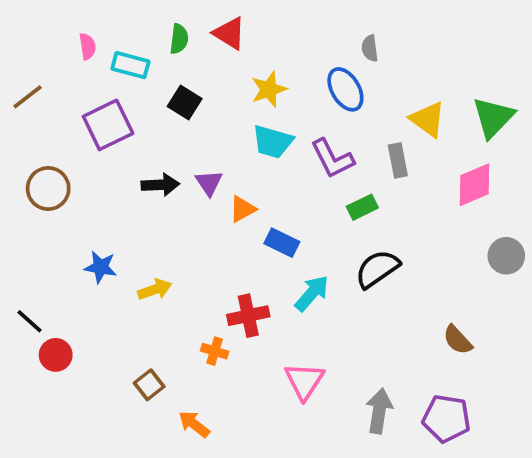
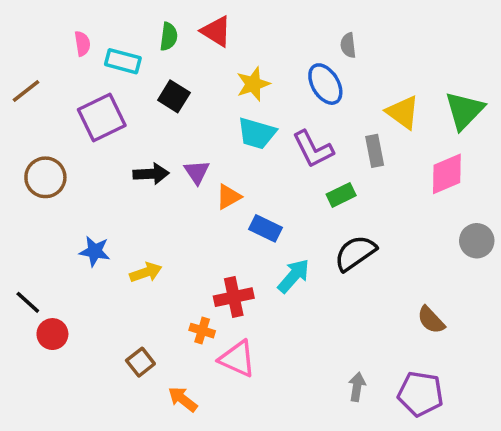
pink triangle: (304, 381) -> (237, 359), moved, turned -39
gray arrow: (379, 411) -> (357, 387), size x0.7

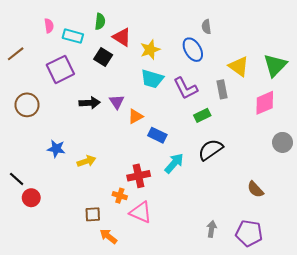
red triangle: (216, 31) -> (122, 37), moved
brown square: (140, 362) -> (93, 214), moved, turned 35

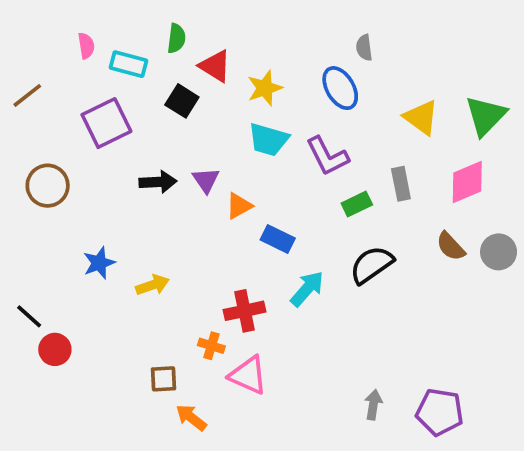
gray rectangle: (222, 89) -> (401, 184), moved
blue star: (56, 149) -> (99, 263), turned -30
brown semicircle: (255, 189) -> (451, 246), moved

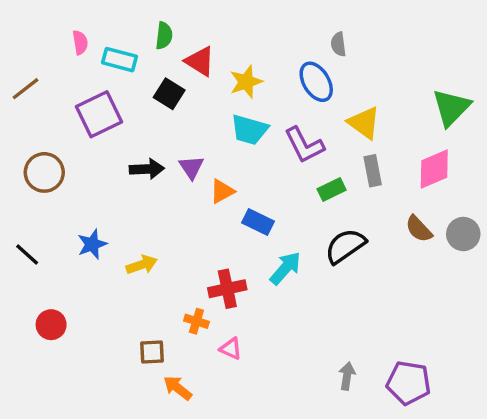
yellow triangle: (421, 118) -> (364, 123), moved
black line: (29, 316) -> (27, 255), moved
pink triangle: (248, 375) -> (231, 349), size x0.6

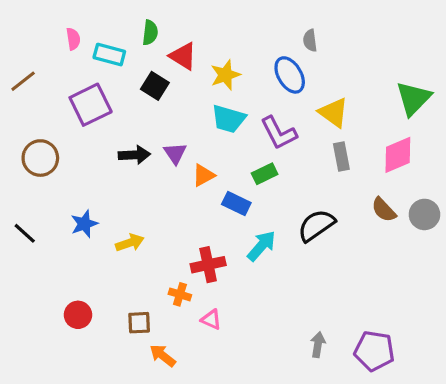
green rectangle: (332, 190) -> (265, 174), moved
red circle: (51, 325) -> (78, 315), moved

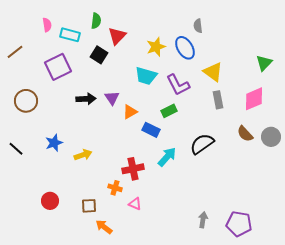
red triangle: (183, 56) -> (117, 36), turned 42
yellow star: (225, 75) -> (156, 47), moved
green triangle: (413, 98) -> (264, 63), size x0.7

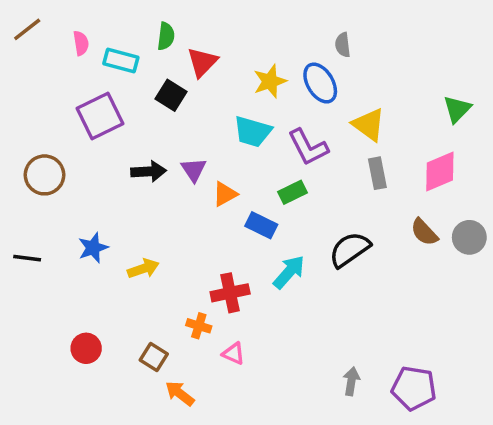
brown line: (15, 52) -> (27, 29), moved
black line: (16, 149) -> (27, 258), turned -35
brown square: (89, 206) -> (154, 357), turned 35

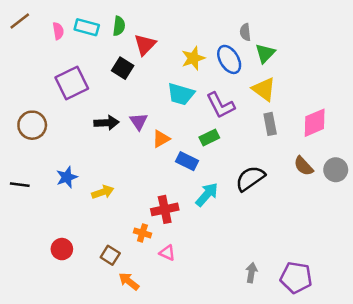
cyan rectangle: (121, 60) -> (87, 27), moved
green triangle: (457, 109) -> (265, 53), moved

